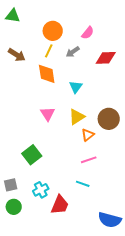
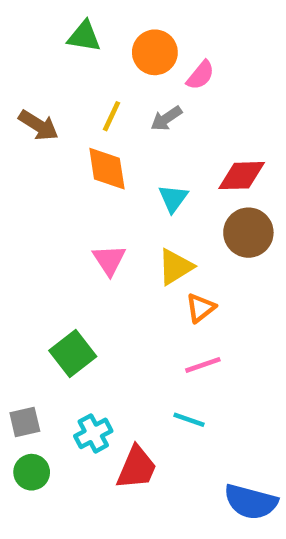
green triangle: (13, 16) -> (84, 36), moved
orange circle: (53, 31) -> (155, 52), moved
red diamond: (106, 58) -> (242, 176), moved
brown circle: (109, 119) -> (248, 233), moved

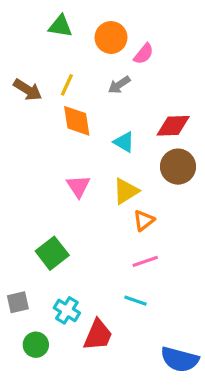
yellow line: (112, 116) -> (67, 85), moved
cyan triangle: (173, 198) -> (124, 142), turned -35
cyan cross: (93, 433) -> (67, 310), turned -30
green circle: (32, 472) -> (36, 345), moved

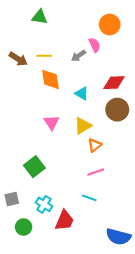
orange circle: (111, 37) -> (110, 25), moved
pink semicircle: (144, 54) -> (95, 45), moved, turned -64
yellow line: (67, 85) -> (44, 56), turned 64

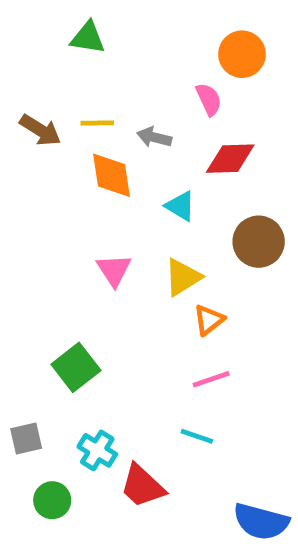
gray arrow: (78, 56) -> (154, 137), moved, turned 48
red diamond: (114, 83) -> (230, 159), moved
red trapezoid: (64, 221) -> (142, 486), turned 110

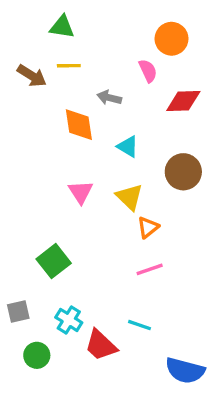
yellow line: (97, 123) -> (69, 66), moved
brown arrow: (40, 130) -> (32, 76), moved
red diamond: (230, 159) -> (183, 101), moved
yellow triangle: (183, 277) -> (129, 197), turned -44
cyan line: (197, 436) -> (140, 325), moved

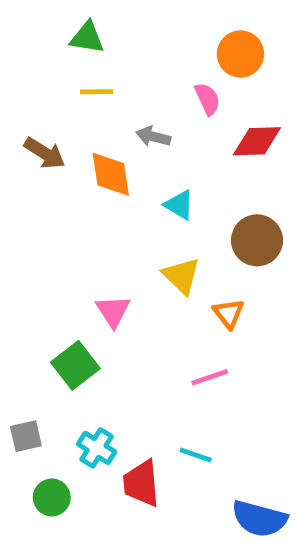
brown arrow: (32, 76) -> (45, 153), moved
pink triangle: (81, 192) -> (113, 311), moved
orange triangle: (148, 227) -> (229, 313), moved, turned -30
red trapezoid: (101, 345) -> (141, 483), turned 42

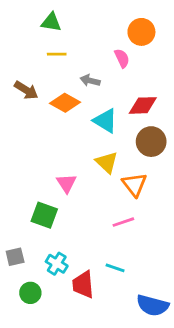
red diamond: (257, 141) -> (143, 105), moved
orange diamond: (111, 174) -> (65, 103), turned -52
cyan triangle: (179, 205) -> (105, 121), size x1.4
orange triangle: (229, 313) -> (134, 185), size x1.4
green square: (75, 365) -> (44, 215), turned -32

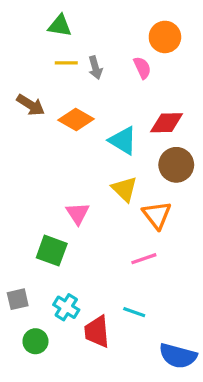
gray arrow: (90, 80) -> (95, 68), moved, turned -120

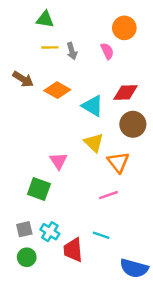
gray square: (18, 299) -> (24, 229), moved

